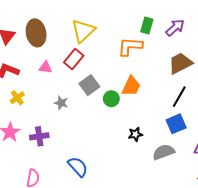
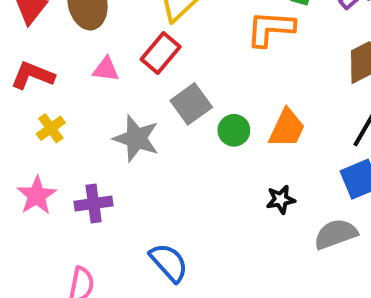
orange trapezoid: (131, 86) -> (287, 128), moved
gray star: (61, 103) -> (136, 138), size x1.6

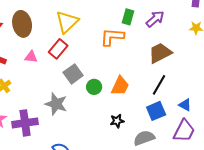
gray star: (136, 138) -> (56, 104), moved
purple cross: (94, 204) -> (25, 123), size x1.4

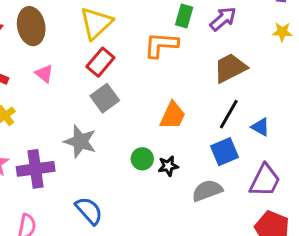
red rectangle: (58, 49) -> (100, 62), moved
pink triangle: (31, 57) -> (44, 74), turned 32
green circle: (94, 87) -> (142, 159), moved
blue triangle: (185, 105) -> (261, 127), moved

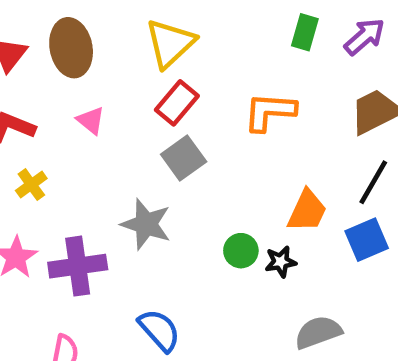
orange L-shape: (161, 45) -> (270, 112), moved
orange trapezoid: (173, 116) -> (307, 211), moved
gray semicircle: (207, 191) -> (318, 332), moved

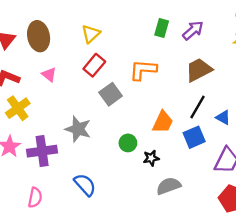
yellow triangle: (170, 43) -> (91, 34), size x0.7
gray square: (184, 158) -> (111, 94), moved
yellow cross: (31, 184) -> (18, 108), size x1.5
black star: (281, 262) -> (151, 158), moved

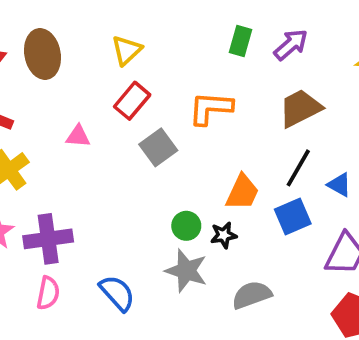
pink triangle: (49, 74) -> (78, 136), moved, turned -35
gray star: (78, 129) -> (186, 271), moved
black star: (151, 158) -> (224, 235), moved
pink semicircle: (35, 198) -> (48, 293), moved

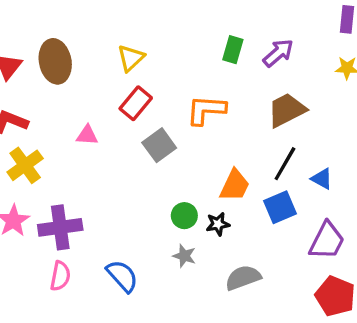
gray star: (186, 271) -> (184, 256), size x0.6

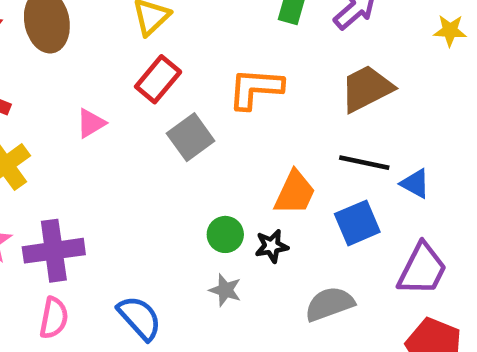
pink triangle: (87, 135) -> (91, 123), turned -35
black line: (285, 164) -> (364, 163), turned 72
gray semicircle: (243, 278) -> (330, 304), moved

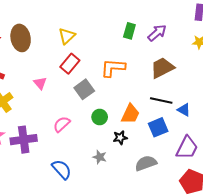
pink triangle: (91, 123) -> (40, 83), turned -40
green circle: (225, 234) -> (100, 117), moved
pink semicircle: (54, 318) -> (62, 124), moved, turned -144

